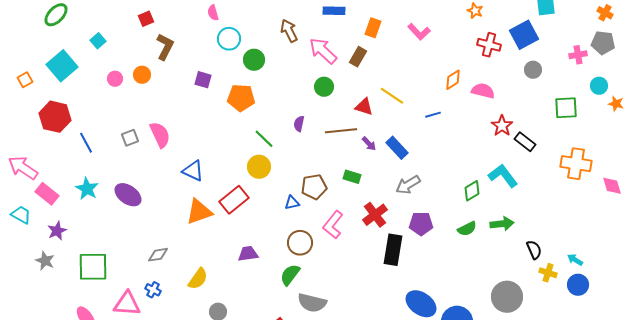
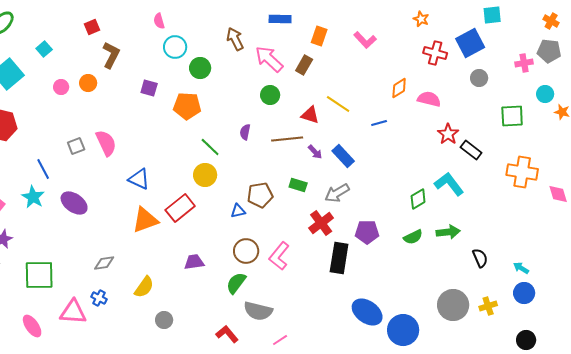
blue line: (86, 143) -> (43, 169), moved
gray arrow: (408, 185) -> (337, 193), moved
pink L-shape: (333, 225) -> (279, 256), moved
yellow cross: (548, 273) -> (488, 306), moved, turned -36

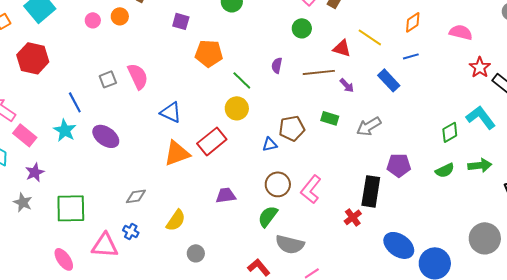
orange diamond: (399, 88) -> (413, 22), moved
orange pentagon: (187, 106) -> (209, 53), moved
blue rectangle: (343, 156) -> (389, 80), moved
red cross: (321, 223) -> (353, 217), moved, size x0.7

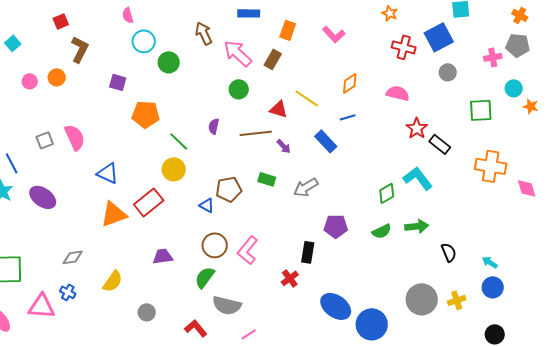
blue triangle: (270, 144) -> (207, 205), turned 42
black rectangle: (371, 191) -> (308, 252), size x0.7
gray circle: (196, 253) -> (147, 312), moved

